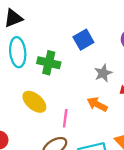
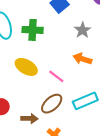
pink line: (65, 118) -> (56, 76), turned -49

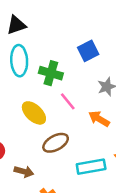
pink line: (56, 76) -> (68, 101), moved
brown ellipse: (52, 104) -> (56, 143), moved

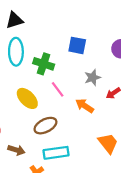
blue square: (88, 51) -> (77, 45), turned 36
cyan rectangle: (91, 167) -> (56, 153), moved

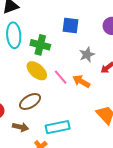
pink line: (58, 89) -> (61, 77), moved
yellow ellipse: (27, 98) -> (37, 71), moved
brown ellipse: (45, 126) -> (30, 101), moved

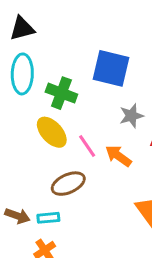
blue square: (71, 25) -> (111, 68), size x1.4
brown ellipse: (30, 101) -> (68, 184), moved
cyan rectangle: (58, 127) -> (48, 218), moved, size x0.6

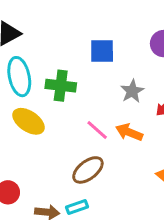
blue square: (111, 68) -> (102, 51), size x0.7
yellow ellipse: (52, 132) -> (29, 121), moved

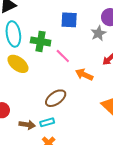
gray star: (132, 91) -> (98, 33), moved
pink line: (97, 130) -> (63, 56), moved

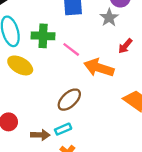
orange arrow: (84, 75) -> (99, 68), size x1.4

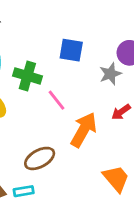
orange arrow: (99, 68) -> (84, 130), turned 88

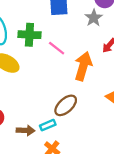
brown ellipse: (40, 158) -> (66, 105), moved

